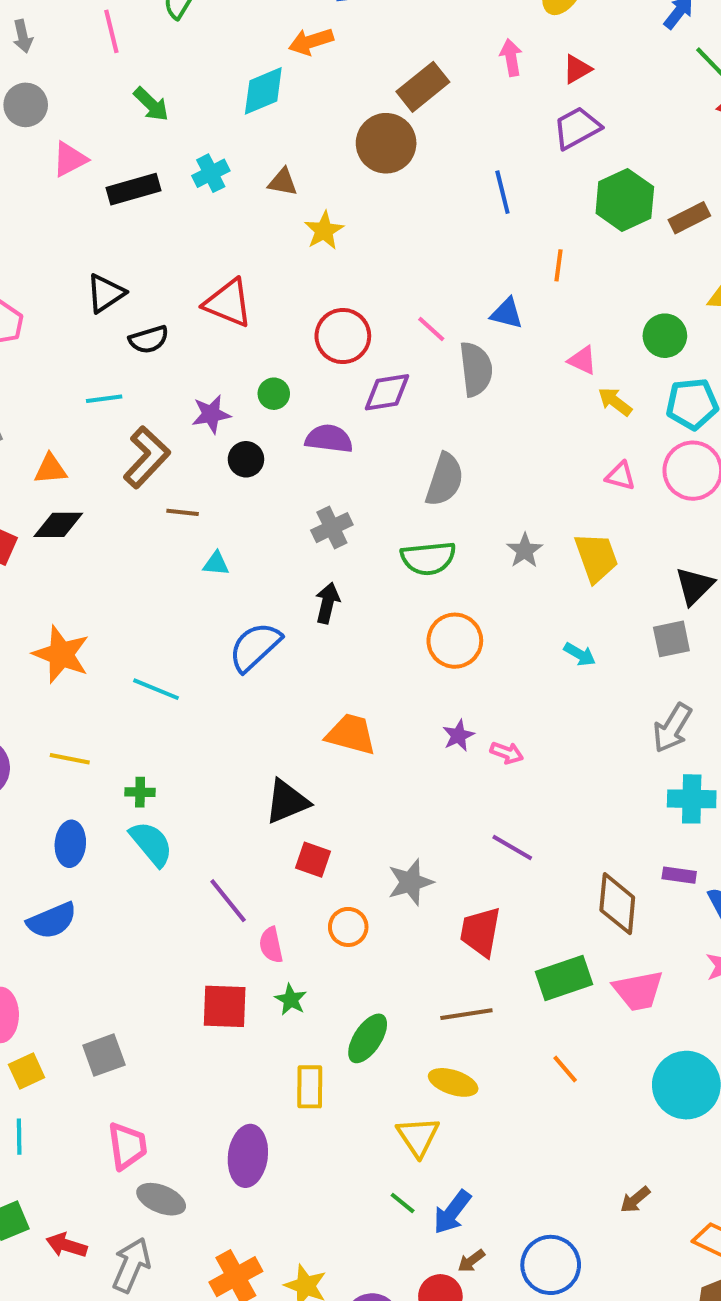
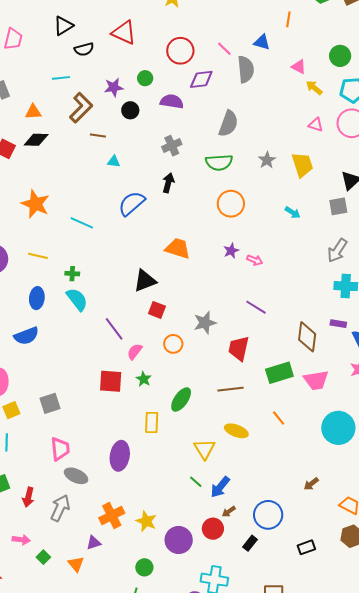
pink semicircle: (271, 945) -> (135, 352), turned 48
yellow ellipse: (453, 1082) -> (236, 431), moved
red arrow: (67, 1245) -> (28, 497), turned -96

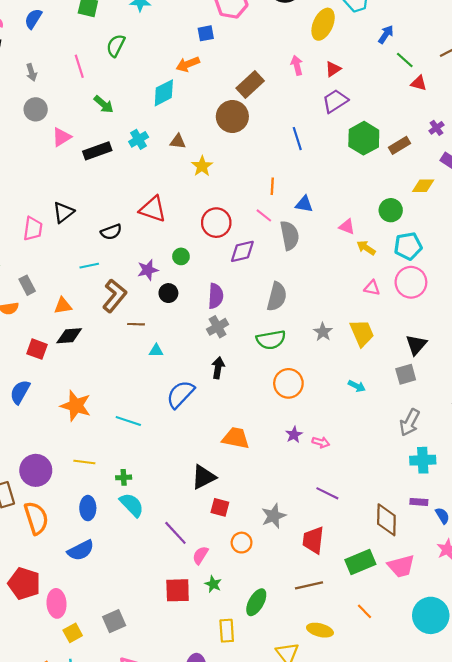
orange line: (288, 19) -> (272, 186), moved
black triangle: (63, 26) -> (63, 212), moved
purple semicircle: (172, 101) -> (216, 296), moved, turned 90

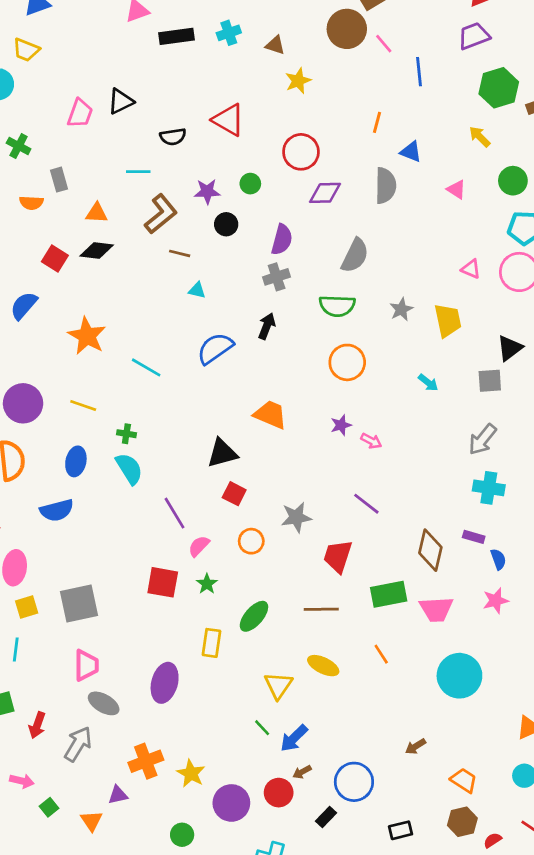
pink line: (264, 215) -> (384, 44), moved
yellow arrow: (366, 248) -> (480, 137), moved
gray square: (114, 621) -> (79, 603), size x1.4

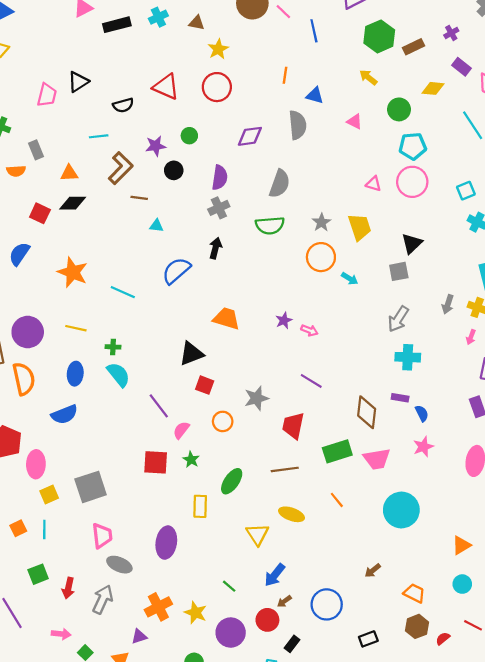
red circle: (301, 152) -> (217, 87), moved
orange circle: (347, 362) -> (321, 257), moved
green line: (262, 728) -> (229, 586), moved
black rectangle: (326, 817) -> (292, 644), moved

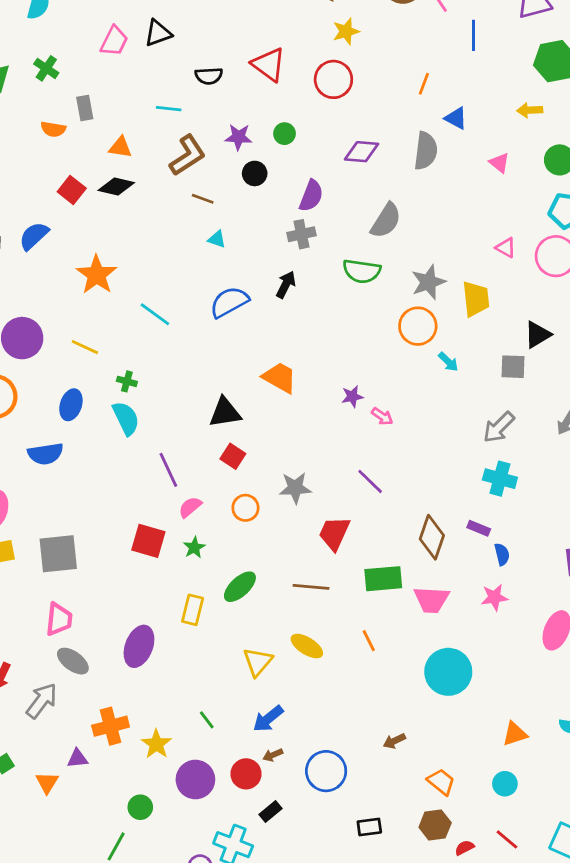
yellow arrow: (368, 77) -> (530, 110), turned -54
gray star: (321, 222) -> (428, 282), size x1.4

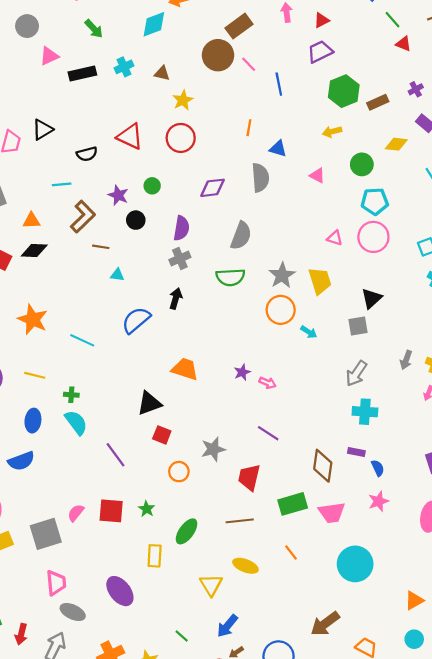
purple star: (238, 137) -> (118, 195), turned 30
pink semicircle: (190, 507) -> (76, 513), moved
purple ellipse: (139, 646) -> (120, 591), turned -48
brown arrow: (394, 741) -> (325, 624), size x1.8

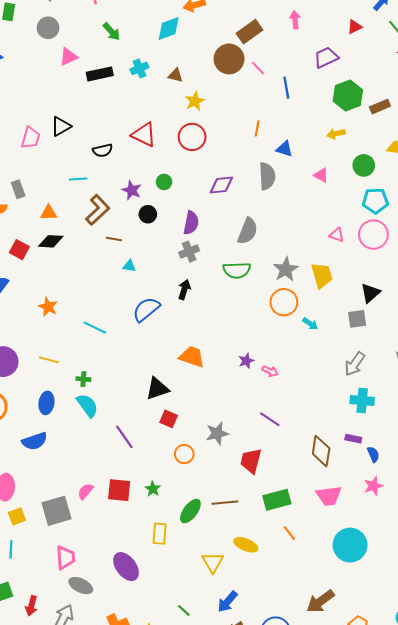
red triangle: (321, 20) -> (355, 27), moved
orange star: (33, 319) -> (48, 307), size x0.7
green rectangle: (293, 504) -> (277, 500), moved
brown line: (240, 521) -> (225, 503), moved

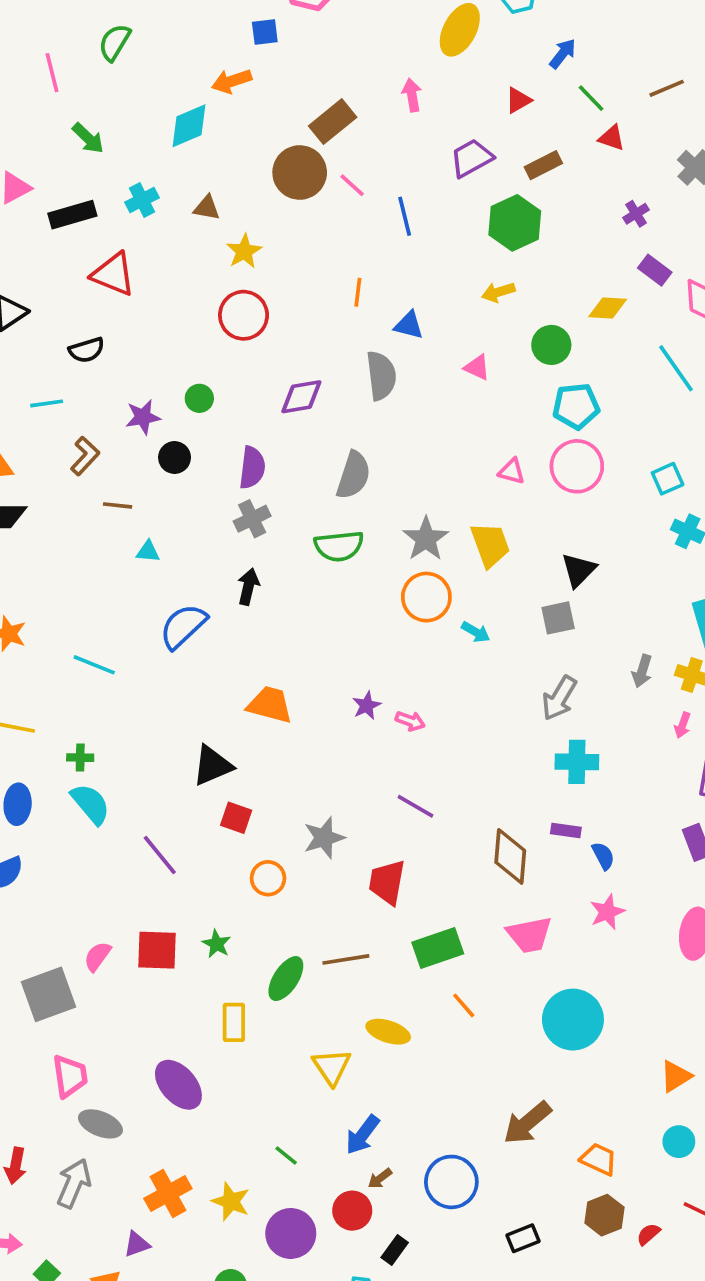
brown rectangle: (380, 107) -> (543, 165), moved
red triangle: (144, 135) -> (113, 274), moved
purple star: (132, 190) -> (143, 417), turned -30
brown L-shape: (98, 210) -> (85, 456), size x0.7

